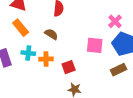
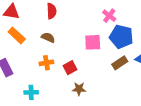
cyan cross: (28, 53) -> (31, 92), moved

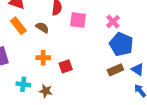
brown semicircle: (48, 38) -> (42, 28), moved
pink square: (93, 42) -> (78, 20), moved
brown star: (79, 89) -> (46, 91), moved

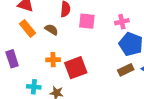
pink cross: (113, 22) -> (122, 22), turned 32
red square: (66, 66) -> (76, 68), size x1.6

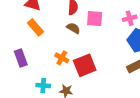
brown semicircle: (51, 30) -> (73, 28), moved
orange cross: (53, 60) -> (62, 58), turned 32

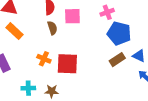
brown semicircle: (73, 28) -> (52, 28), turned 48
red square: (85, 65) -> (67, 64), turned 30

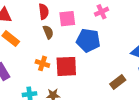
blue pentagon: (119, 33) -> (88, 40), moved
brown rectangle: (117, 60) -> (118, 82), moved

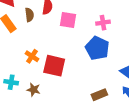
brown semicircle: (48, 32) -> (29, 15), moved
blue pentagon: (88, 40) -> (97, 48), moved

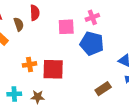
pink square: (68, 20) -> (66, 27), moved
orange cross: (32, 56) -> (30, 64), turned -32

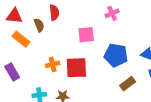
pink square: (66, 27) -> (86, 35), moved
blue pentagon: (92, 44) -> (116, 55), moved

